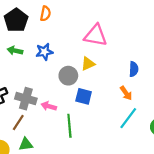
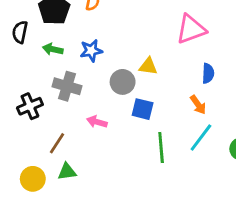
pink triangle: (96, 35) -> (191, 29), moved, turned -30
yellow triangle: (88, 64) -> (148, 66), turned 32
gray cross: (26, 99) -> (67, 86), moved
green line: (69, 126) -> (161, 147), moved

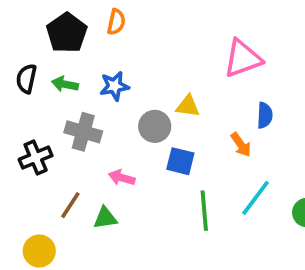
black semicircle: (20, 32) -> (26, 79), moved
orange arrow: (198, 105) -> (241, 145), moved
green triangle: (67, 172) -> (105, 218), moved

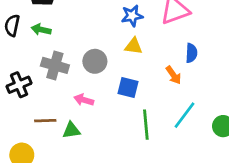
blue star: (114, 86) -> (132, 16), moved
gray circle: (155, 126) -> (95, 61), moved
brown line: (70, 205) -> (45, 121), turned 55

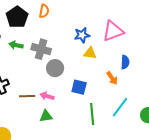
yellow triangle: (133, 46) -> (90, 53), moved
gray cross: (55, 65) -> (41, 49), moved
brown line: (45, 121) -> (27, 96), moved
green triangle: (71, 130) -> (46, 116), moved

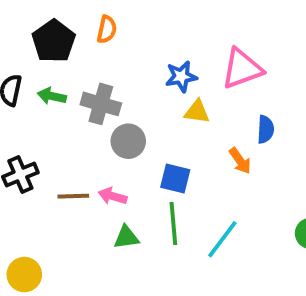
cyan line: (120, 107) -> (222, 239), moved
green line: (92, 114) -> (173, 224), moved
green triangle: (46, 116) -> (126, 237), moved

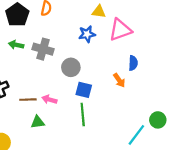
yellow triangle: (197, 112) -> (99, 12), moved
gray circle: (128, 141) -> (71, 67), moved
green triangle: (126, 237) -> (38, 122), moved
cyan line: (222, 239) -> (136, 135), moved

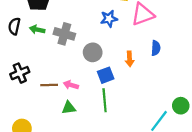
orange arrow: (119, 80) -> (130, 59), moved, turned 32
blue square: (84, 90) -> (106, 75), turned -35
green triangle: (38, 122) -> (69, 108), moved

